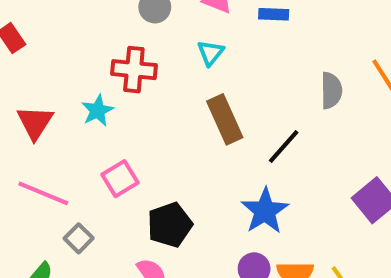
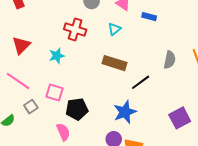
cyan star: (98, 111) -> (57, 56), moved
brown rectangle: (225, 119) -> (114, 63), turned -60
pink square: (120, 179) -> (55, 92), moved, turned 36

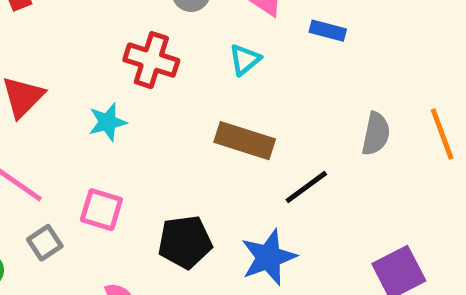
black pentagon: (77, 109) -> (185, 242), moved

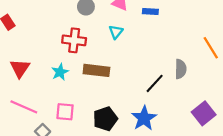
gray semicircle: (376, 134) -> (181, 69), moved
brown rectangle: (245, 141) -> (96, 70), moved

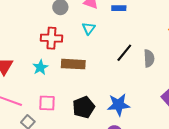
black line: (155, 83) -> (124, 53), moved
blue star: (144, 118) -> (119, 105), turned 30

